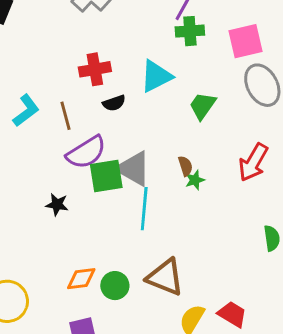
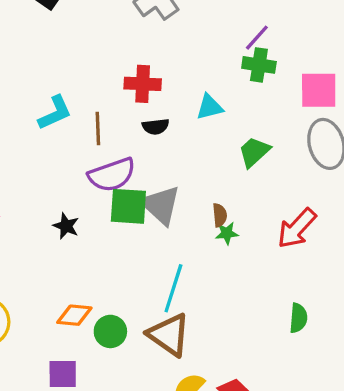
cyan triangle: (156, 76) -> (210, 107), size x0.7
cyan line: (144, 209) -> (173, 288), moved

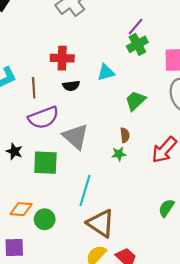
green cross: (259, 65) -> (137, 44), turned -36
green square: (128, 206) -> (45, 163), moved
brown semicircle: (220, 215) -> (125, 135), moved
green semicircle: (298, 318) -> (166, 208), turned -150
brown triangle: (169, 335) -> (101, 223), moved

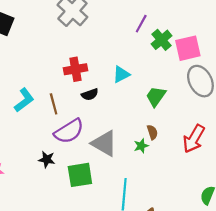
green cross: (137, 44) -> (162, 40), moved
black star: (14, 151) -> (47, 159), moved
green star: (119, 154) -> (141, 146), moved

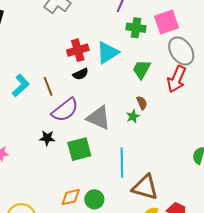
green cross: (162, 40) -> (136, 28), moved, turned -36
red cross: (75, 69) -> (78, 50), moved
cyan triangle: (121, 74) -> (108, 53), size x1.4
red arrow: (194, 139) -> (177, 79), moved

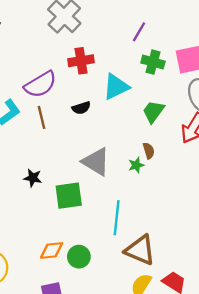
red cross: (78, 50) -> (81, 61), moved
purple semicircle: (65, 110) -> (40, 84), moved

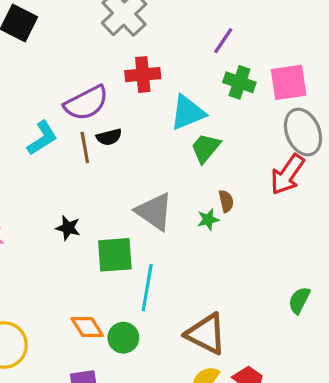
black semicircle: (81, 108) -> (109, 137), moved
green trapezoid: (153, 112) -> (206, 148), moved
cyan line: (117, 218) -> (147, 288), moved
orange diamond: (52, 250) -> (87, 327), turned 60

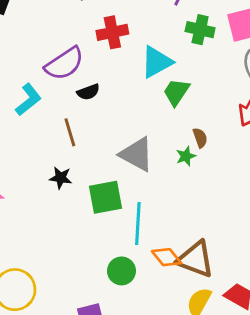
brown line: (85, 147) -> (70, 132), moved
orange diamond: (87, 327) -> (167, 257), moved

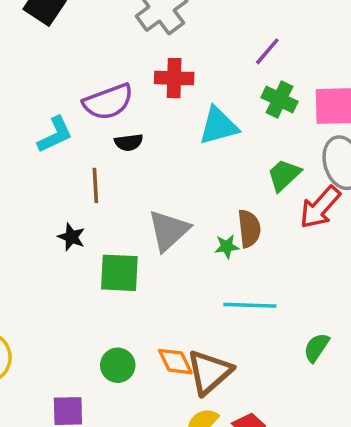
green trapezoid: (176, 92) -> (284, 175), moved
brown semicircle: (200, 138) -> (249, 229), size x1.5
gray triangle: (137, 154) -> (169, 230), turned 36
cyan line: (138, 223) -> (250, 305), moved, turned 75
brown triangle: (196, 259) -> (209, 372), turned 45

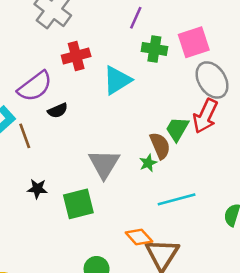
green trapezoid: (284, 175) -> (177, 129), moved
brown line: (95, 185) -> (25, 136), moved
orange diamond: (175, 362) -> (139, 237), moved

